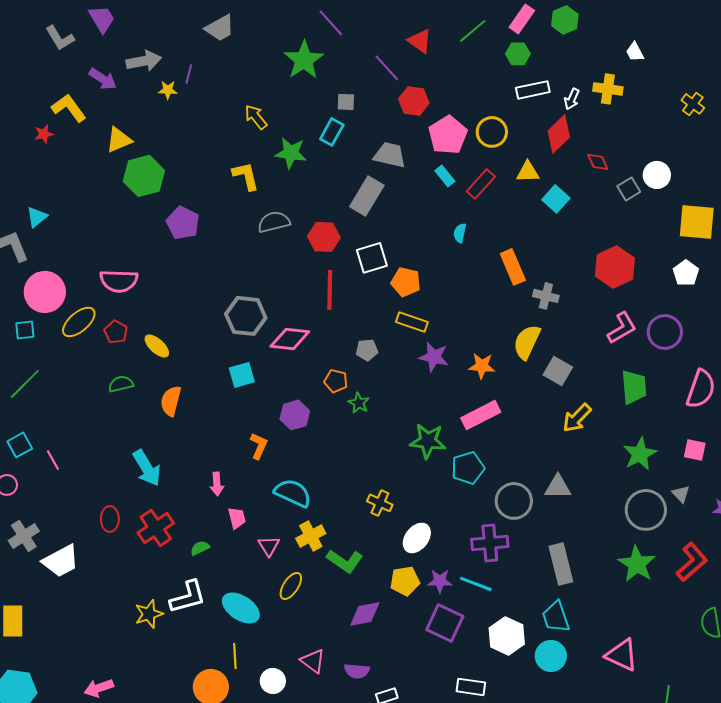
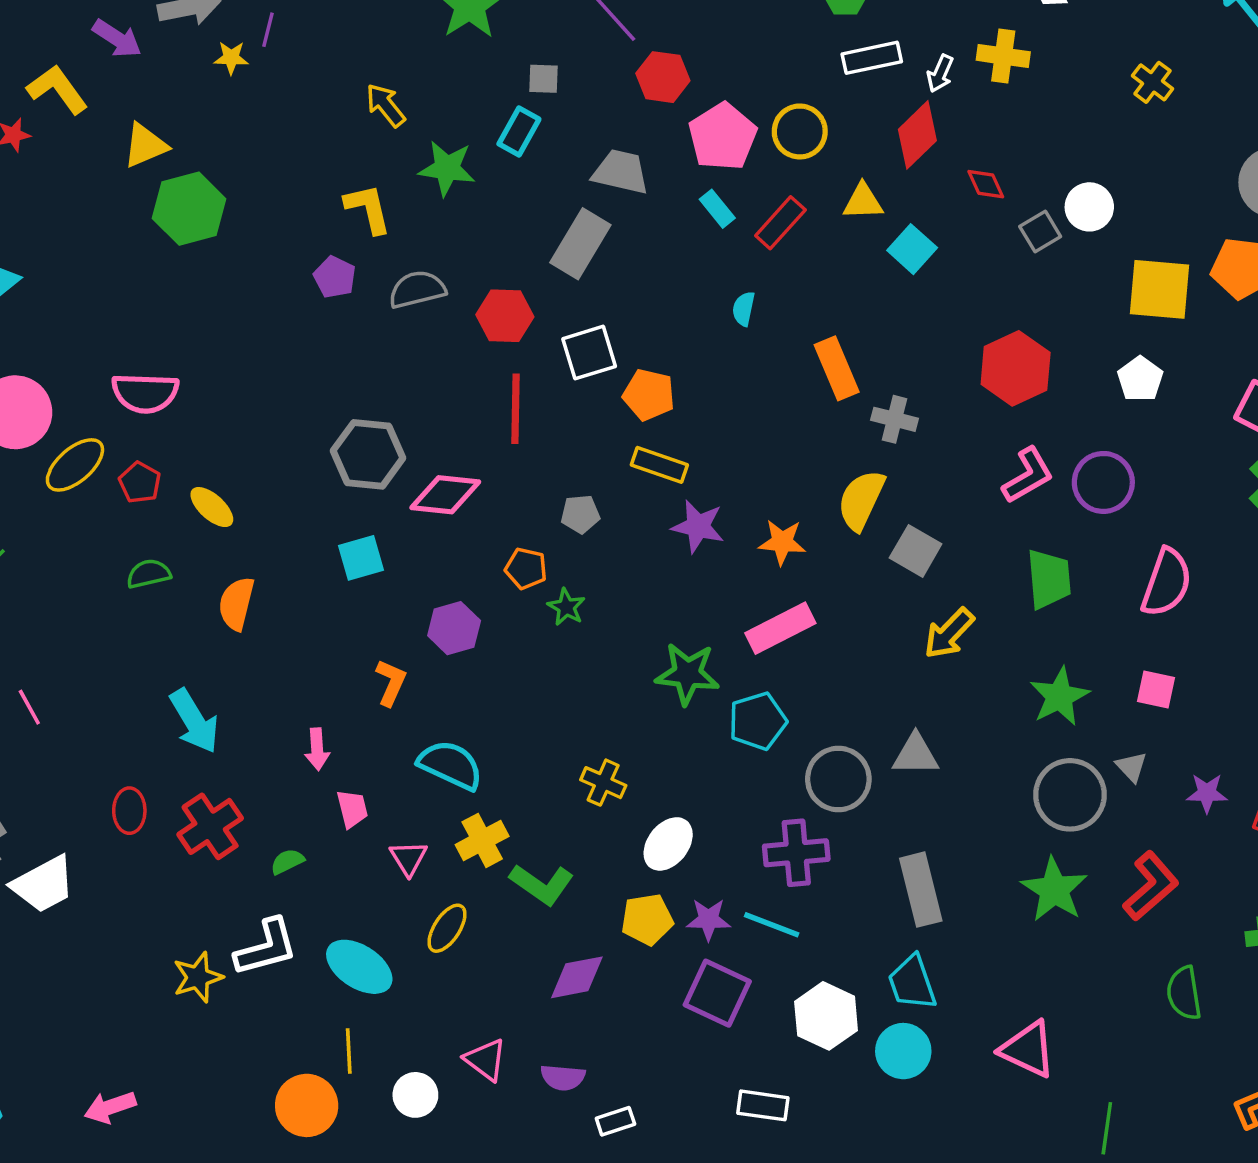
purple pentagon: (183, 223) -> (335, 277), moved, size x0.7

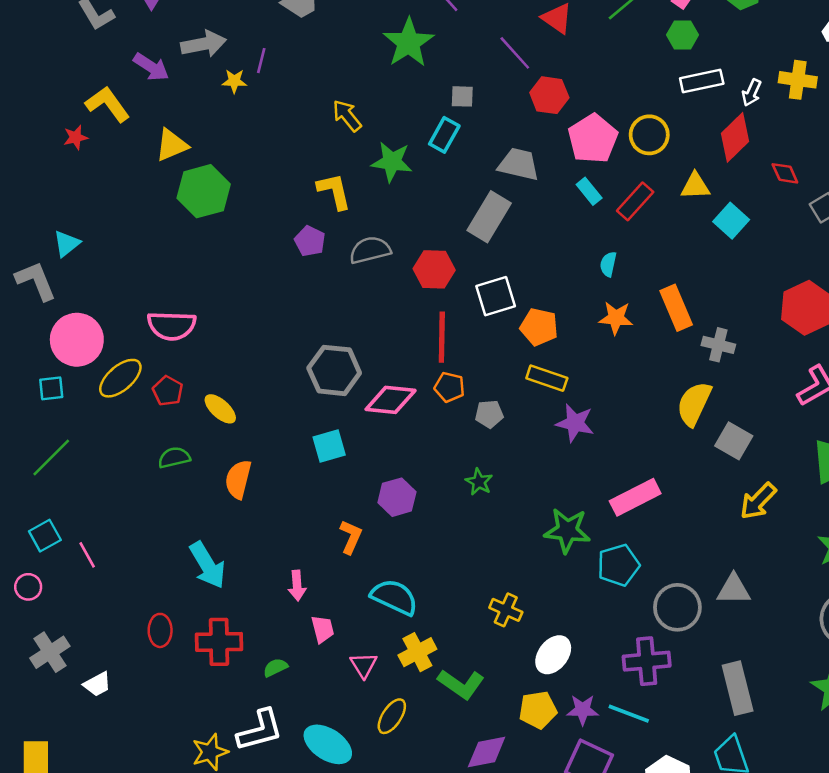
orange star: (782, 542) -> (616, 318), moved
orange pentagon: (526, 568) -> (449, 387), moved
red cross: (210, 826) -> (219, 642), turned 33
white trapezoid: (43, 884) -> (97, 684), size x0.6

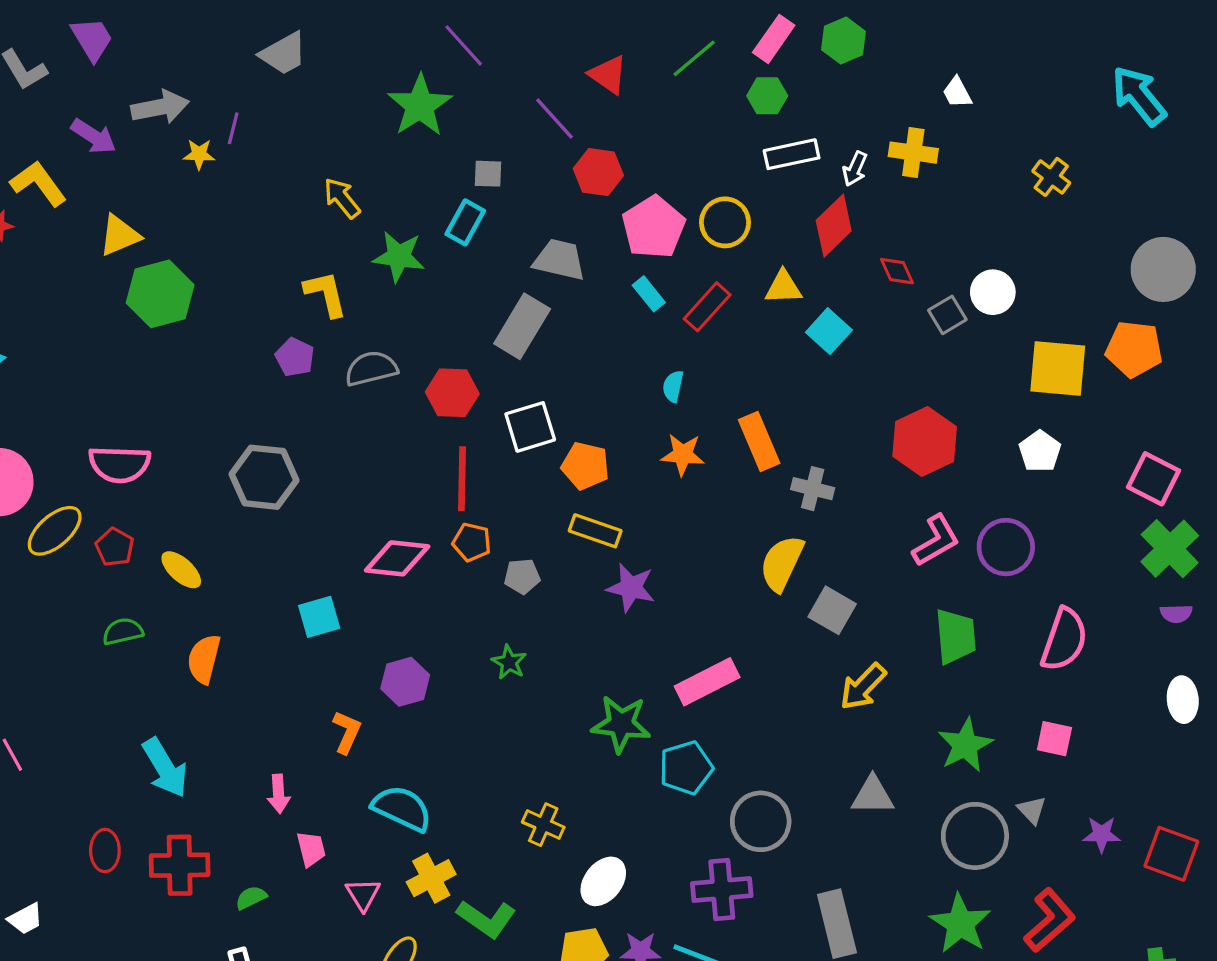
gray hexagon: (334, 370) -> (264, 477), moved
gray triangle: (734, 589) -> (873, 795), moved

